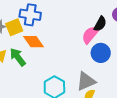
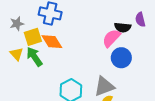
black semicircle: (100, 24) -> (123, 27), turned 63
yellow square: (14, 27) -> (33, 37), moved

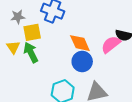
orange diamond: (52, 42) -> (80, 43), moved
blue circle: (121, 58) -> (82, 62), moved

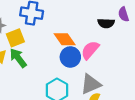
pink semicircle: (111, 44) -> (90, 50), moved

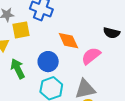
blue circle: (70, 57) -> (48, 62), moved
green arrow: (18, 58) -> (18, 69), moved

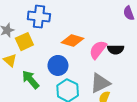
black semicircle: (112, 33) -> (116, 49), moved
orange diamond: (68, 41) -> (73, 40), turned -35

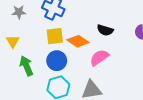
yellow square: (24, 42) -> (55, 36), moved
black semicircle: (116, 49) -> (105, 30), moved

